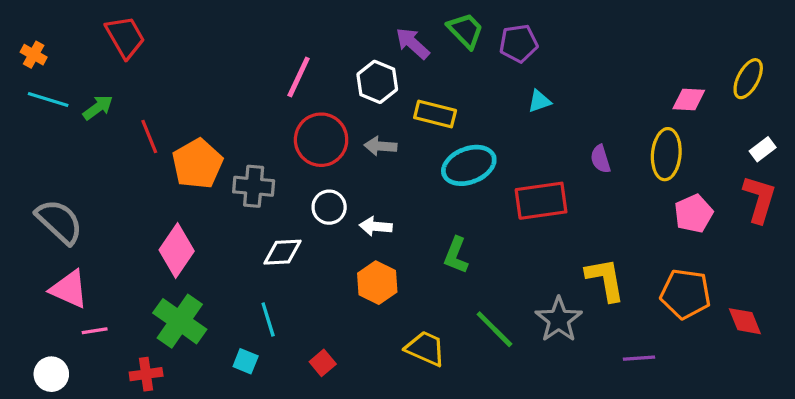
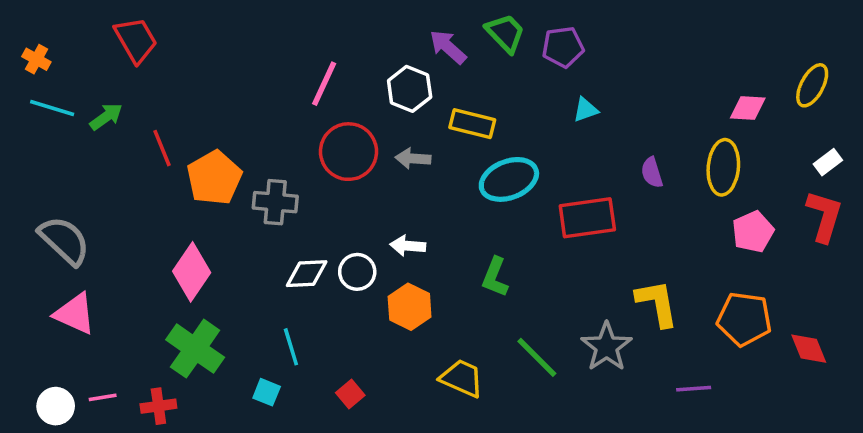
white circle: (329, 207) -> (357, 272), moved
pink line: (95, 331) -> (103, 397), moved

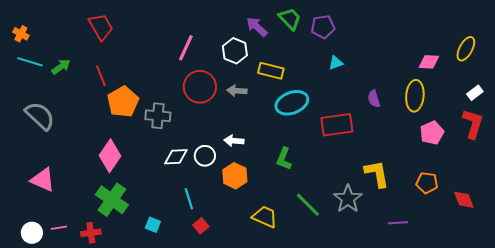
red trapezoid: (136, 40) -> (101, 27), moved
red line: (162, 148) -> (101, 76), moved
gray semicircle: (64, 240) -> (40, 116), moved
orange pentagon: (744, 319) -> (427, 183), size x0.7
cyan line: (291, 347) -> (189, 199), moved

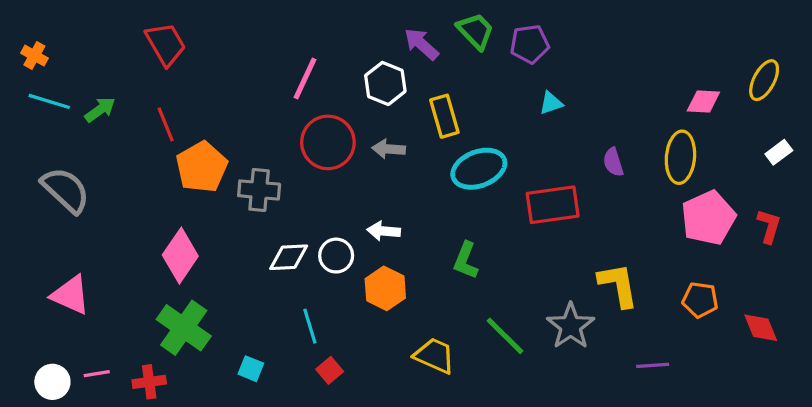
yellow rectangle: (271, 71) -> (444, 116), turned 60
red L-shape: (473, 124) -> (769, 226), moved, size x0.7
pink pentagon: (432, 133) -> (708, 218), size x1.4

